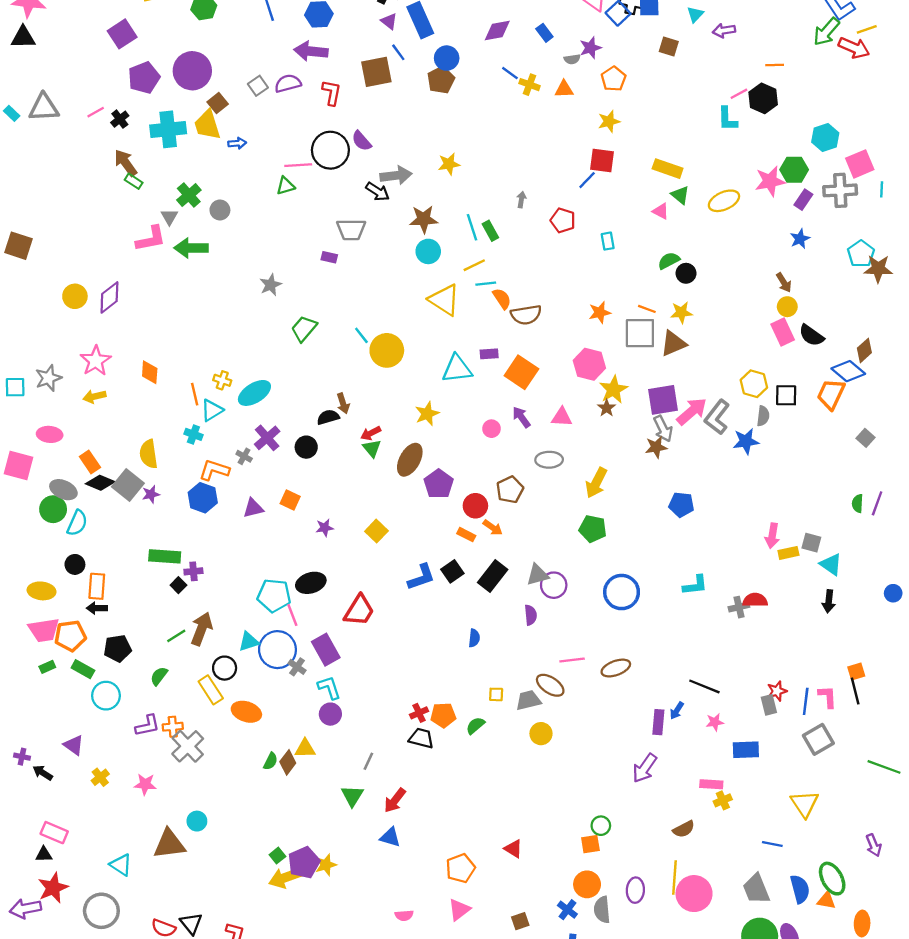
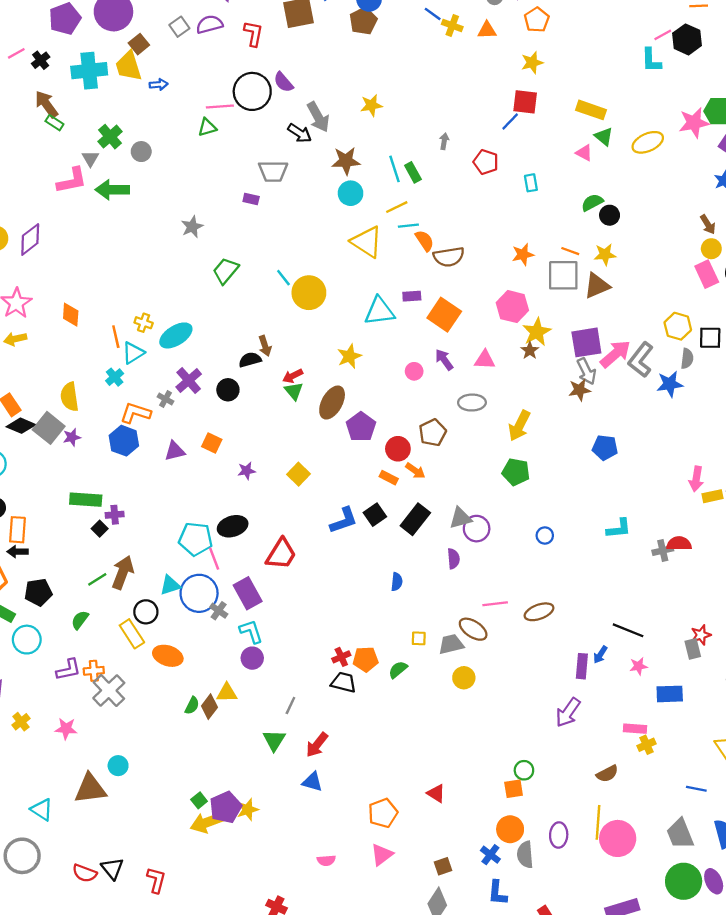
gray arrow: (396, 175) -> (318, 117), turned 68
cyan cross: (193, 434) -> (115, 377), turned 30
blue circle: (622, 592) -> (545, 535), size x0.5

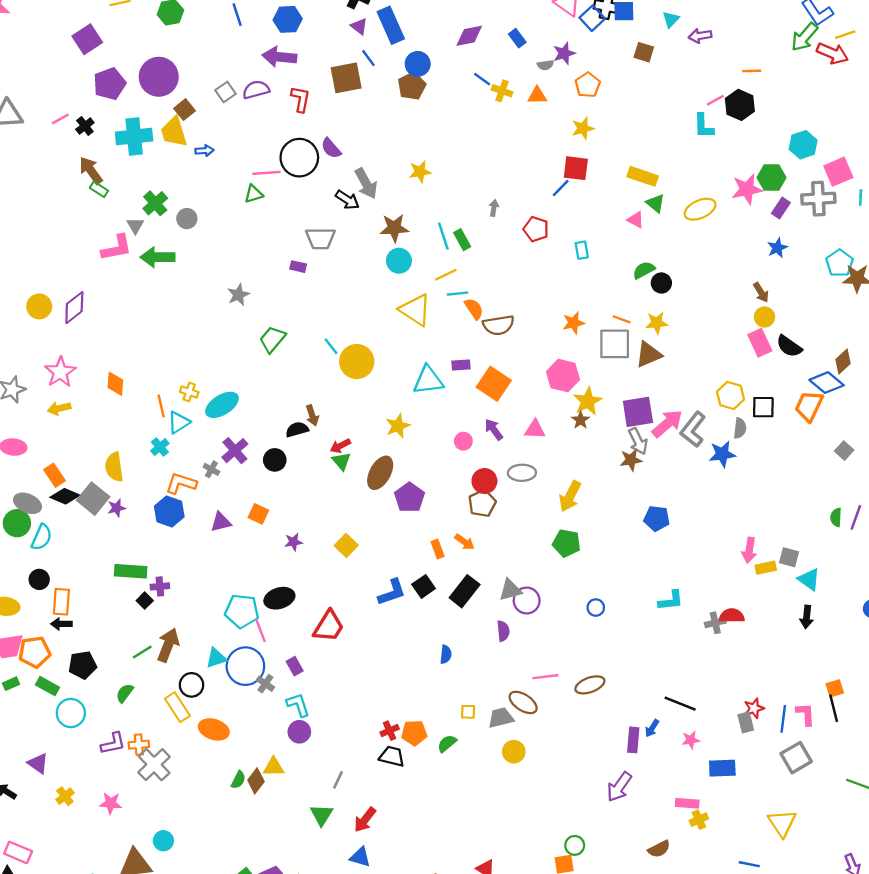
red circle: (398, 449) -> (484, 481), moved
orange rectangle: (389, 478) -> (438, 549), turned 42
purple rectangle: (248, 593) -> (295, 666), size x0.6

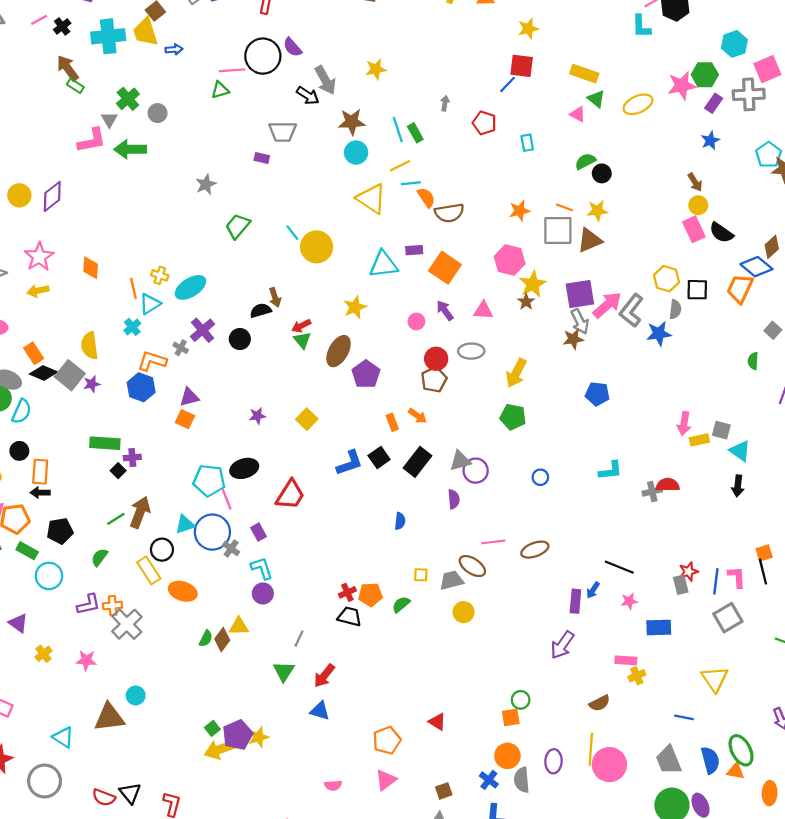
orange square: (258, 514) -> (185, 419), moved
green semicircle: (836, 517) -> (753, 361), moved

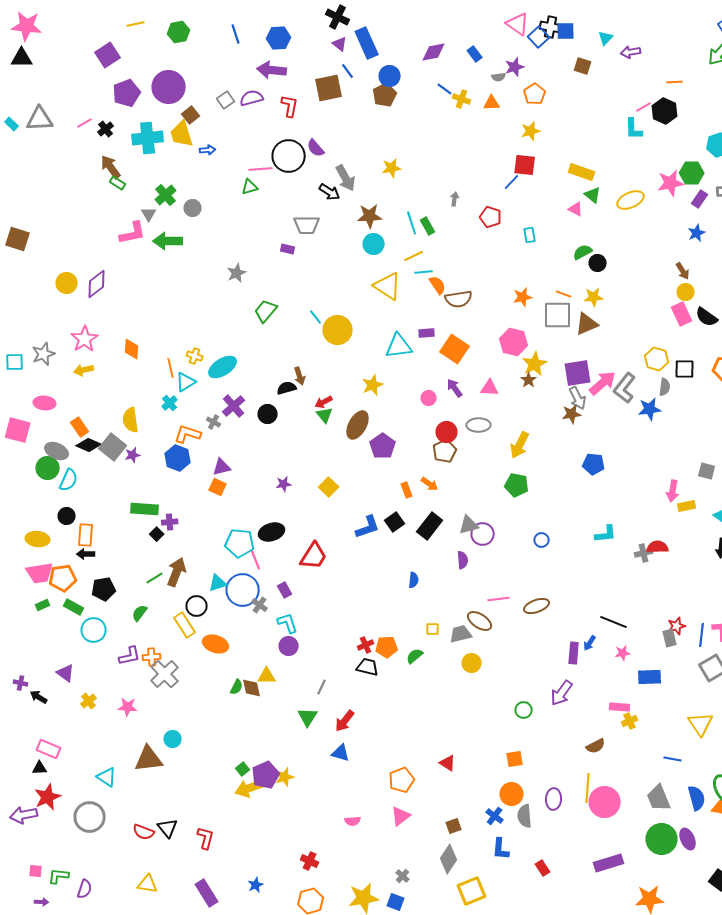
gray square: (721, 430) -> (707, 471), moved
brown diamond: (222, 640) -> (252, 688), turned -50
green circle: (521, 700) -> (524, 710), moved

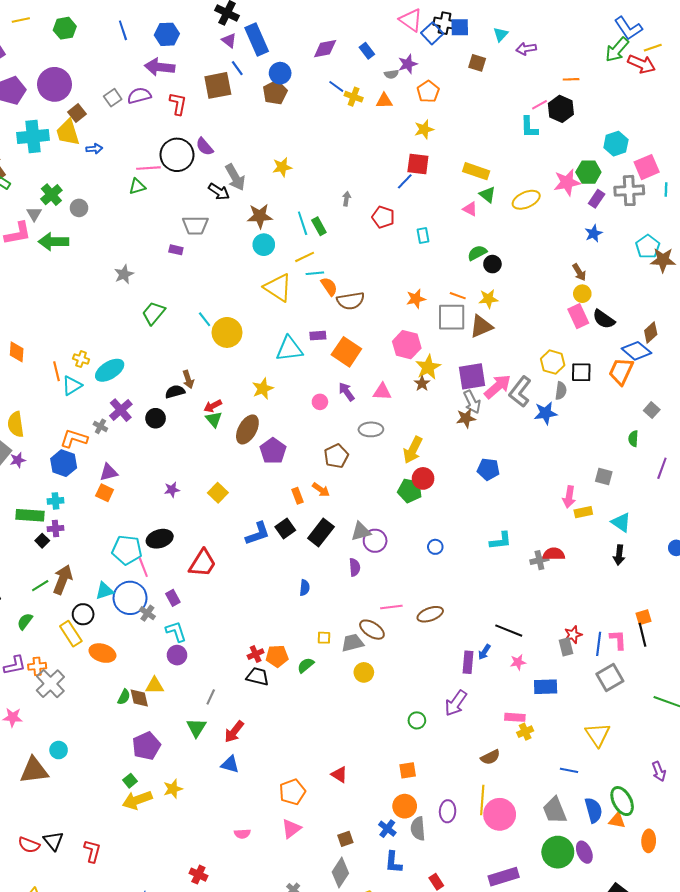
cyan cross: (170, 403) -> (56, 501), moved, turned 35
red circle: (447, 432) -> (423, 478), moved
purple pentagon: (266, 775) -> (146, 746), moved

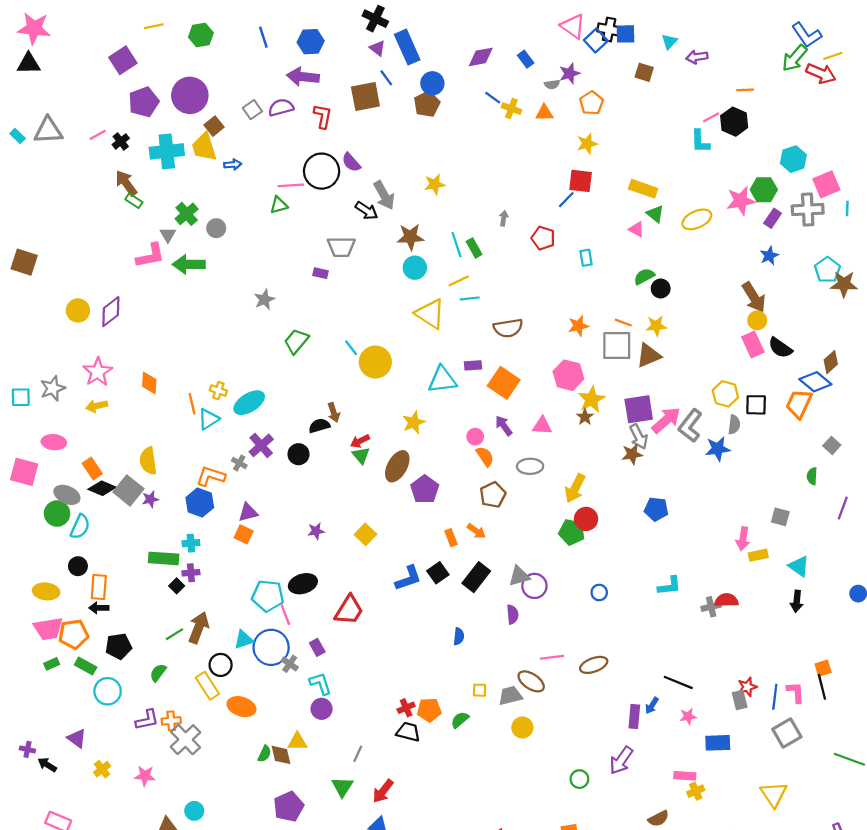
brown arrow: (579, 272) -> (754, 297), size x1.6
orange semicircle: (329, 287) -> (485, 456), moved

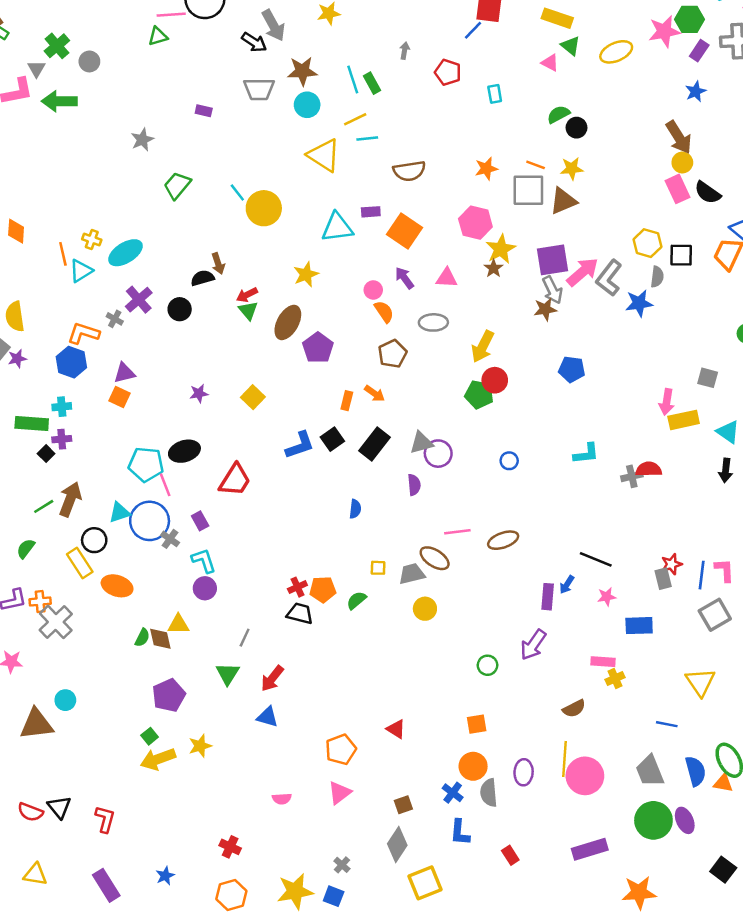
gray trapezoid: (341, 247) -> (259, 89), moved
orange rectangle: (451, 538) -> (347, 401), turned 35
yellow rectangle: (758, 555) -> (684, 420), size x1.4

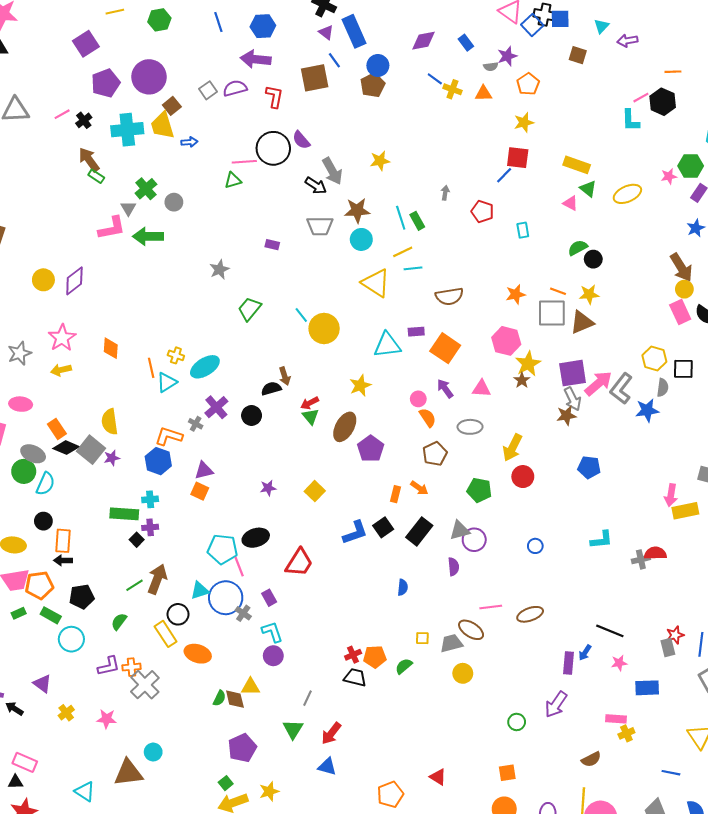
pink star: (664, 31) -> (669, 176), size x0.6
green pentagon: (479, 395) -> (479, 490), moved

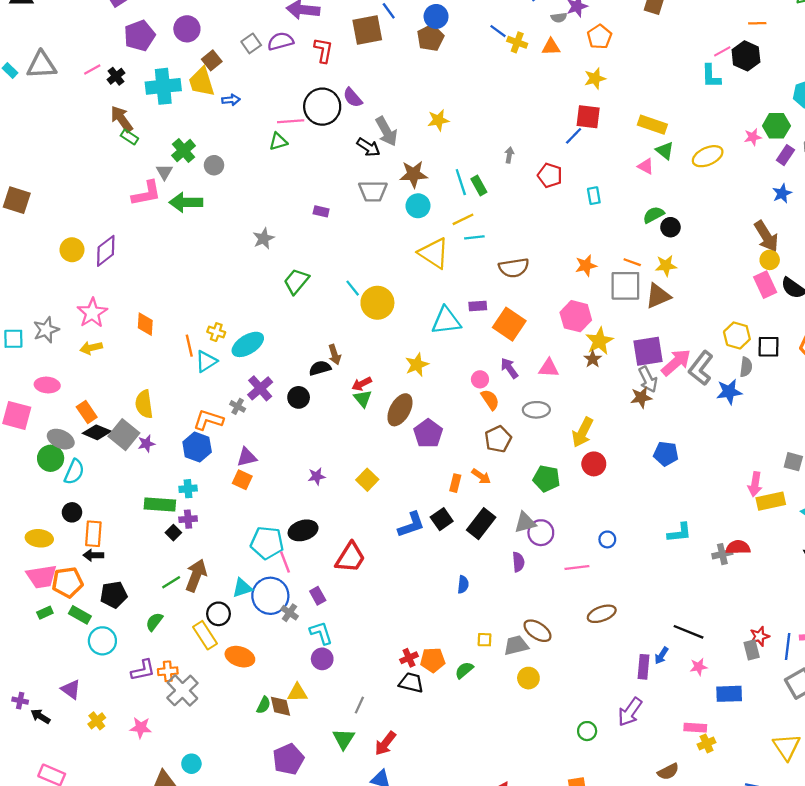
purple circle: (149, 77) -> (187, 29), size x0.7
pink line: (491, 607) -> (577, 568), moved

